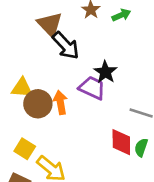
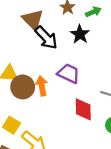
black star: (105, 72) -> (80, 34), moved
red diamond: (121, 142) -> (83, 109), moved

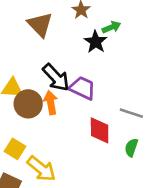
green arrow: (93, 12) -> (112, 27), moved
black arrow: (46, 38) -> (56, 77), moved

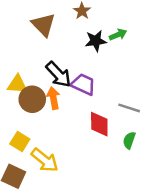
green arrow: (112, 27) -> (118, 35), moved
black star: (96, 42) -> (96, 41), turned 30

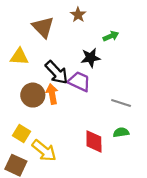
black star: (96, 41) -> (91, 58), moved
yellow triangle: (17, 84) -> (19, 57), moved
red diamond: (99, 124) -> (94, 141), moved
green semicircle: (129, 140) -> (121, 132), turned 63

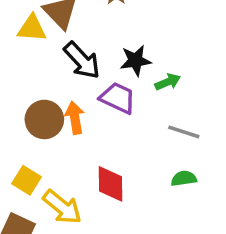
green arrow: (111, 36) -> (168, 82), moved
yellow triangle: (19, 57) -> (32, 28), moved
black arrow: (57, 72) -> (82, 60), moved
red diamond: (94, 141) -> (111, 184), moved

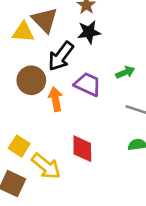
black arrow: (82, 60) -> (61, 56), turned 80
black star: (136, 60) -> (89, 32), moved
brown circle: (44, 119) -> (31, 80), moved

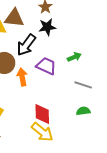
brown triangle: (45, 20) -> (14, 18), turned -40
yellow arrow: (46, 166) -> (42, 132), moved

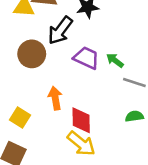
green arrow: (74, 57) -> (115, 60), moved, turned -120
orange arrow: (22, 77) -> (55, 98), moved

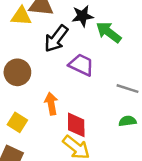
brown circle: (32, 54) -> (17, 72), moved
green arrow: (115, 60) -> (109, 32), moved, size x1.5

